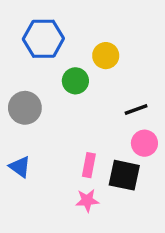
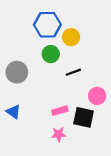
blue hexagon: (43, 39) -> (47, 25), moved
black line: (136, 109) -> (73, 72), moved
pink rectangle: (89, 165) -> (60, 111), turned 63

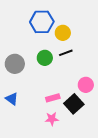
green circle: (51, 54) -> (45, 58), moved
black line: (73, 72) -> (66, 53), moved
black square: (84, 117) -> (74, 104), turned 36

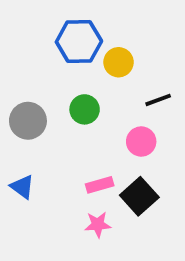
black line: (66, 53) -> (158, 100), moved
pink circle: (86, 85) -> (141, 142), moved

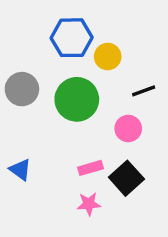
green circle: (85, 109) -> (77, 99), size x1.6
gray circle: (28, 121) -> (22, 89), moved

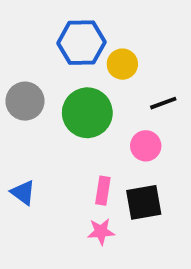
pink rectangle: (90, 168) -> (103, 191), turned -65
black square: (126, 178) -> (144, 202), turned 32

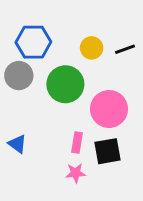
blue hexagon: (81, 43) -> (33, 42), moved
black line: (163, 103) -> (125, 49), moved
pink circle: (146, 146) -> (109, 109), size x1.6

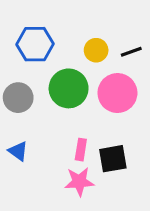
gray circle: (19, 76) -> (18, 98), moved
pink circle: (109, 109) -> (117, 93), moved
pink star: (76, 173) -> (79, 182), size x1.4

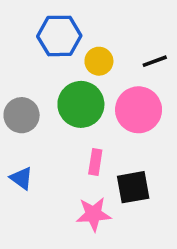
blue hexagon: (35, 44) -> (59, 36), moved
yellow circle: (96, 50) -> (99, 61), moved
pink rectangle: (81, 150) -> (95, 162), moved

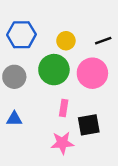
blue hexagon: (59, 36) -> (21, 35), moved
blue triangle: (22, 178) -> (14, 119), turned -35

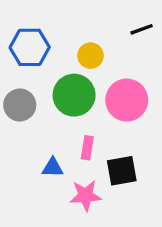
black line: (103, 41) -> (142, 29), moved
blue triangle: (14, 119) -> (53, 168), moved

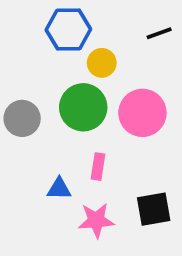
blue hexagon: (30, 47) -> (68, 30), moved
black square: (122, 171) -> (154, 209), moved

